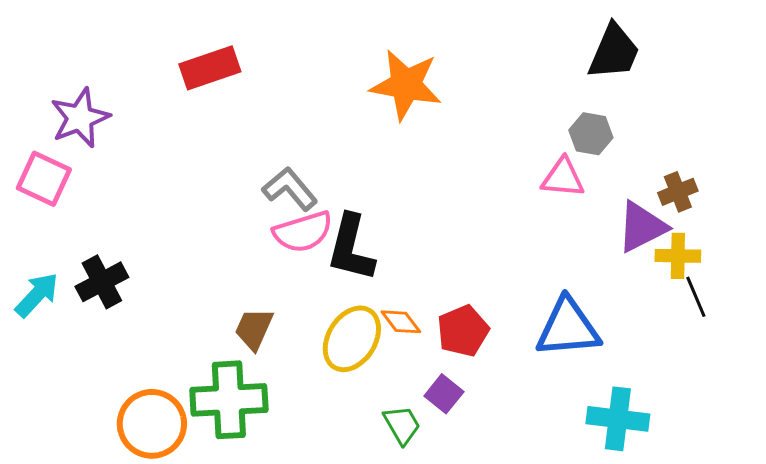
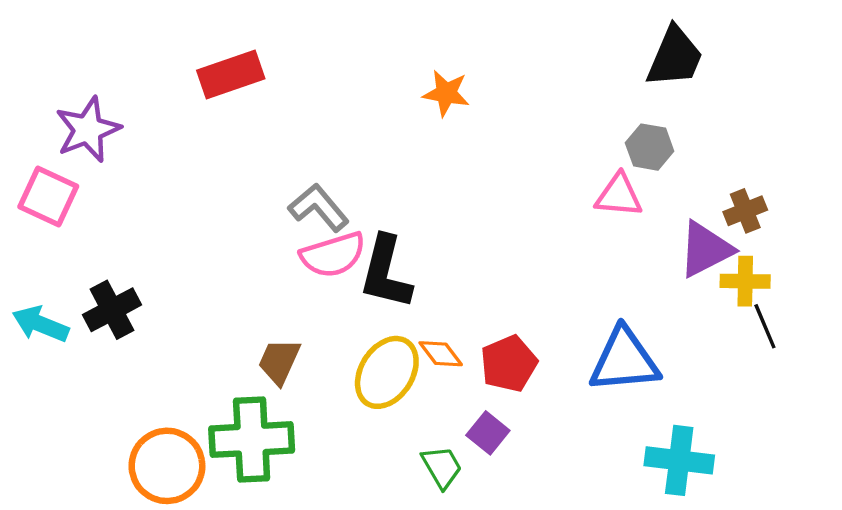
orange star: (406, 85) -> (446, 93), size x0.6
cyan arrow: (37, 295) -> (41, 324), turned -111

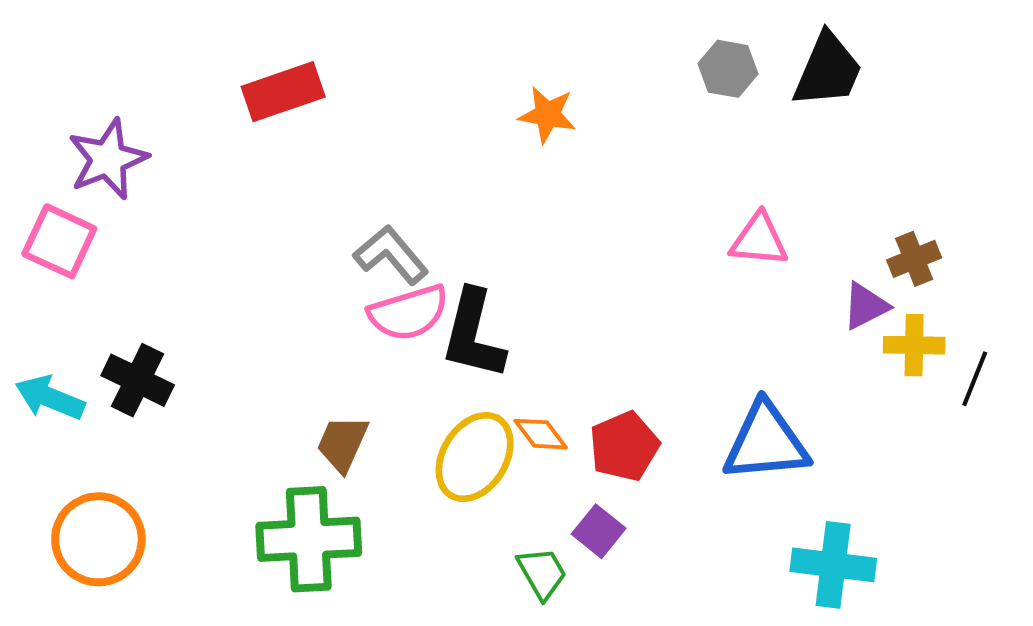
gray hexagon: (650, 147) -> (728, 69), moved
purple triangle: (706, 249) -> (866, 306), size x0.7
black cross: (112, 310) -> (138, 380), turned -36
black line: (765, 326) -> (975, 379), moved, turned 45
orange circle: (167, 466) -> (98, 539), moved

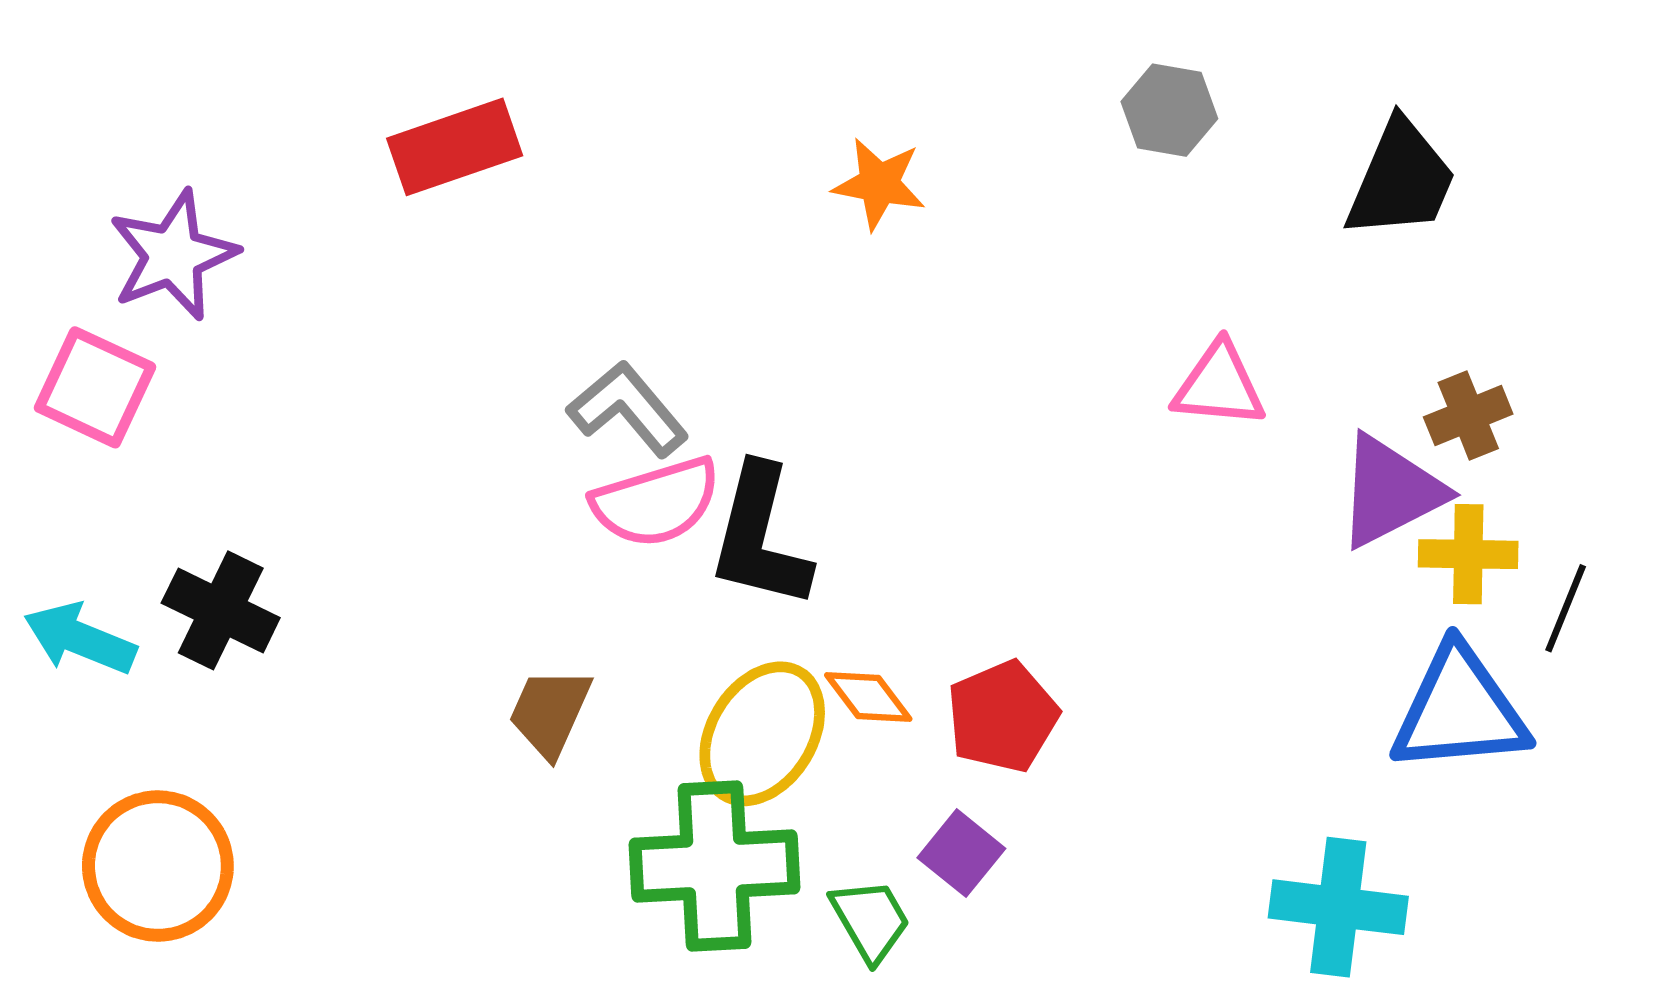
black trapezoid: (828, 70) -> (1401, 179), moved
purple triangle: (866, 306) -> (1390, 491), size x1.5
blue triangle: (766, 442) -> (1460, 710), moved
green cross: (309, 539) -> (714, 866), moved

